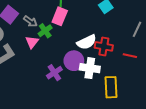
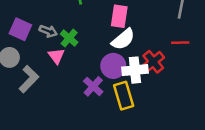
pink rectangle: (60, 16) -> (119, 16), moved
red cross: (104, 46) -> (153, 62), moved, turned -36
yellow rectangle: (111, 87) -> (124, 96), moved

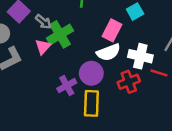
green cross: (69, 38) -> (60, 34), size x1.5
white cross: (135, 70) -> (140, 56), moved

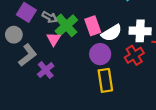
pink rectangle: (112, 30) -> (93, 26), moved, turned -36
purple cross: (67, 86) -> (46, 70), moved

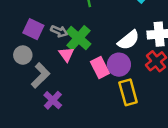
pink rectangle: (93, 26) -> (100, 67), moved
purple cross: (46, 70) -> (53, 100), moved

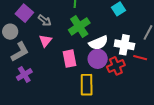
green cross: (78, 38) -> (79, 26), moved
purple circle: (119, 65) -> (98, 59), moved

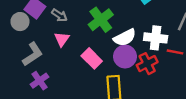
gray circle: (10, 32) -> (20, 22), moved
pink rectangle: (69, 59) -> (92, 58), turned -30

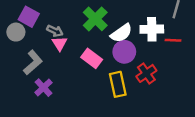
gray arrow: (59, 15) -> (55, 31), moved
red cross: (147, 64) -> (146, 73), moved

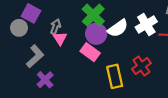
white cross: (152, 29) -> (146, 24), turned -30
gray arrow: (55, 31) -> (56, 27), turned -96
purple circle: (124, 52) -> (96, 34), moved

